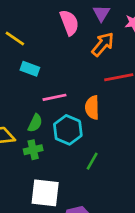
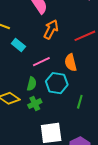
orange arrow: (103, 44) -> (51, 29), moved
cyan rectangle: (30, 69) -> (18, 45), turned 32

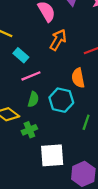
pink line: (41, 62) -> (31, 76), moved
green cross: (35, 104) -> (29, 130), moved

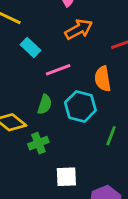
orange arrow: (58, 40) -> (79, 29), turned 30
pink line: (31, 76) -> (58, 70), moved
white square: (52, 155) -> (66, 177), size x0.7

